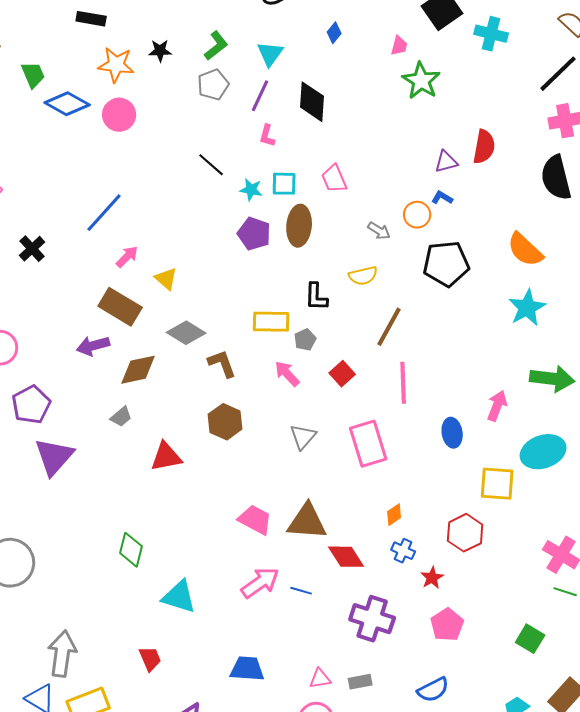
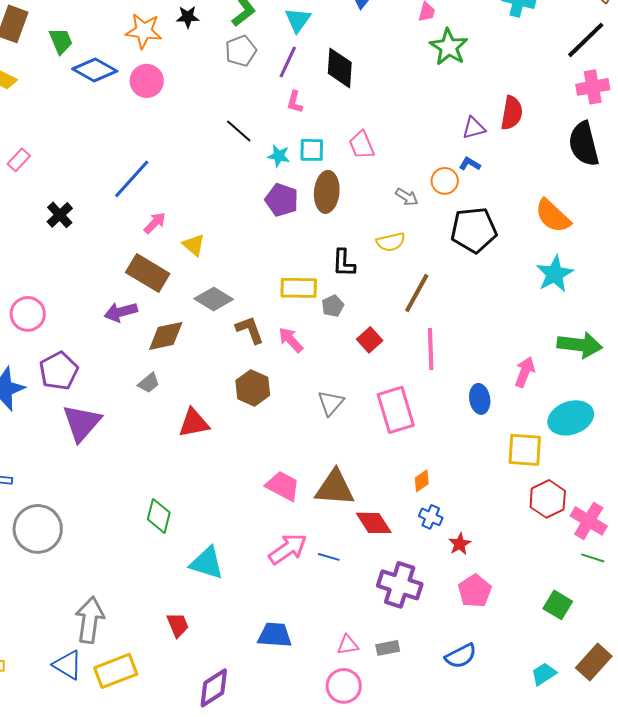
pink arrow: (287, 374) -> (291, 340), moved
red hexagon: (465, 533) -> (548, 499), moved

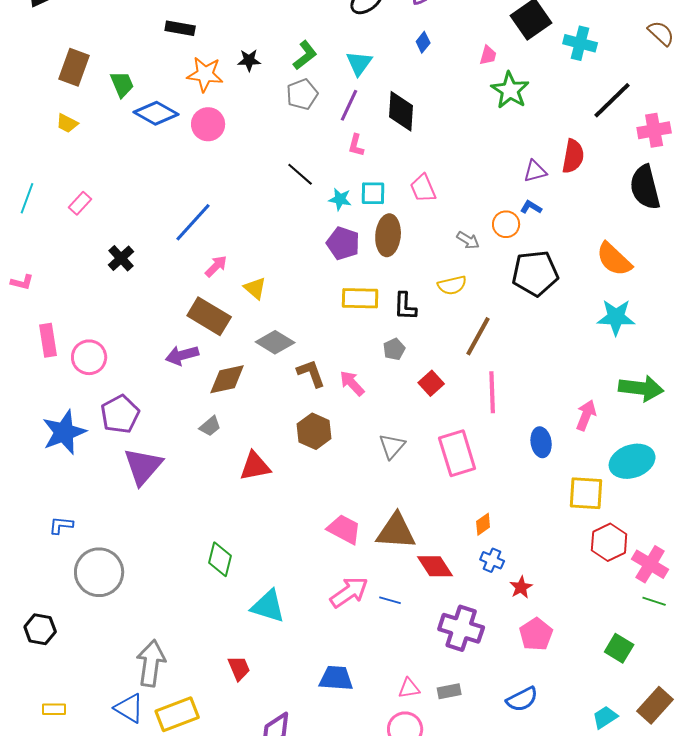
black line: (586, 40) -> (612, 100), moved
cyan star: (555, 274) -> (616, 317), turned 30
yellow rectangle: (299, 288) -> (360, 298), moved

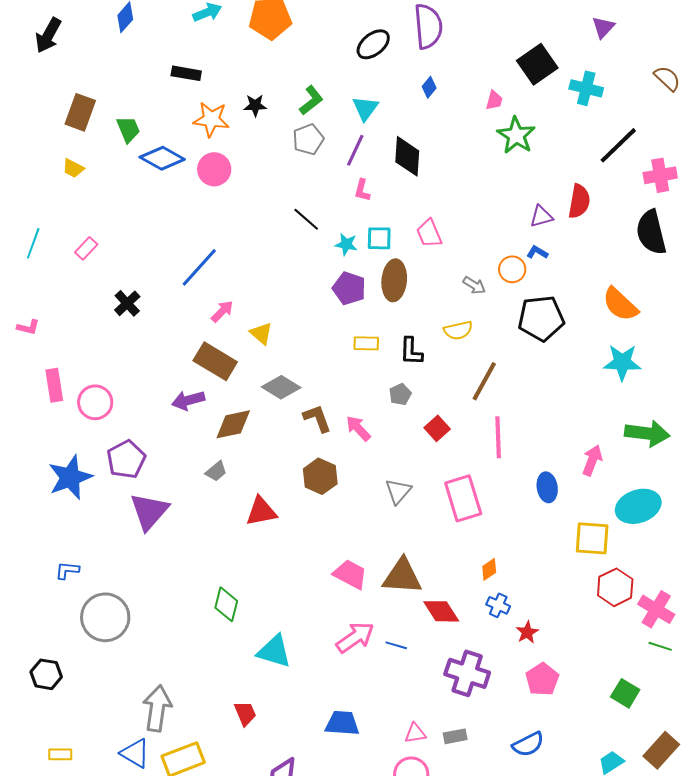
yellow rectangle: (360, 298) -> (366, 343), size x0.7

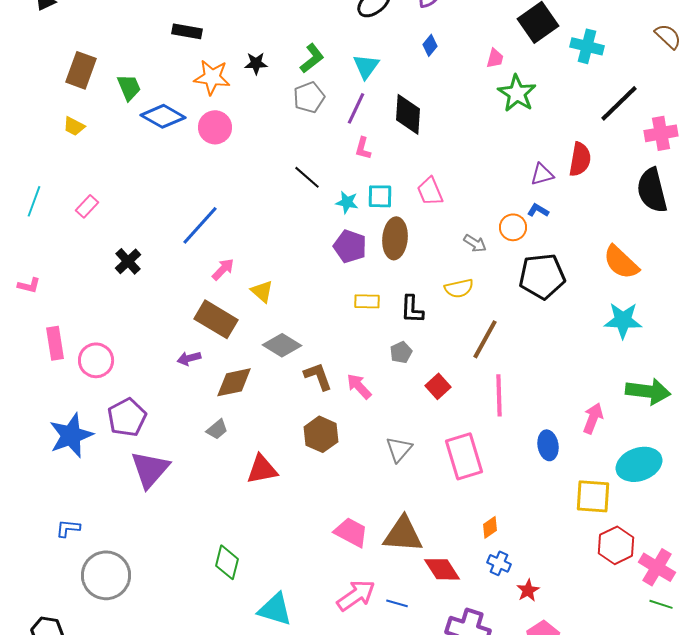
purple arrow: (188, 400) -> (189, 358), size x0.7

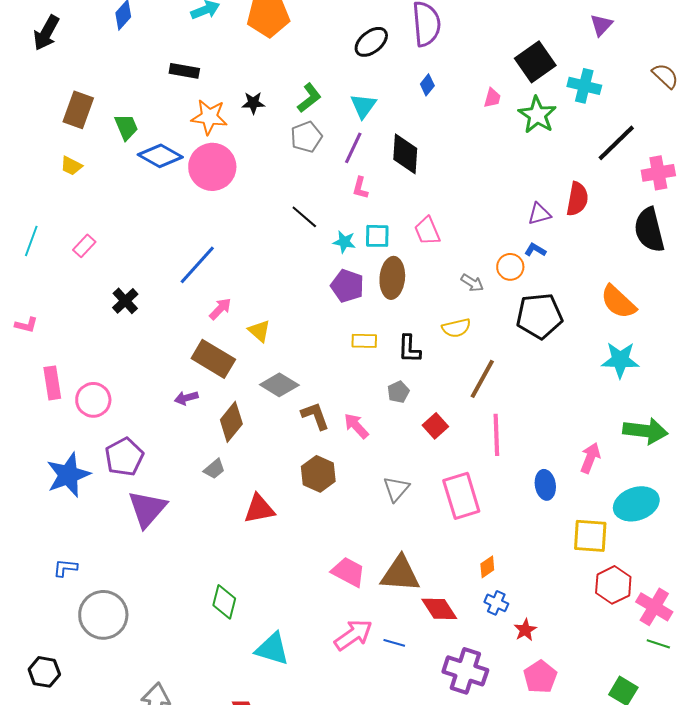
green star: (517, 93) -> (537, 115), moved
pink circle: (215, 127) -> (212, 167), size x1.4
brown diamond: (234, 382) -> (231, 422), turned -39

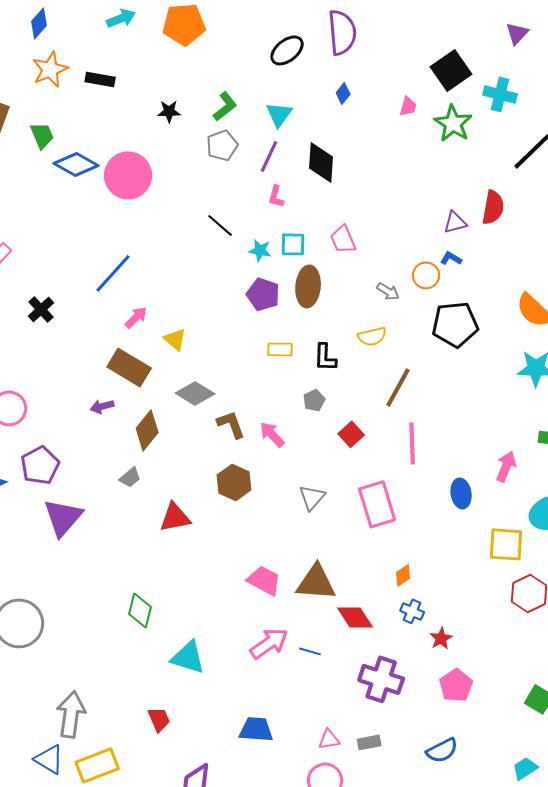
orange star: (209, 117) -> (50, 69), moved, turned -30

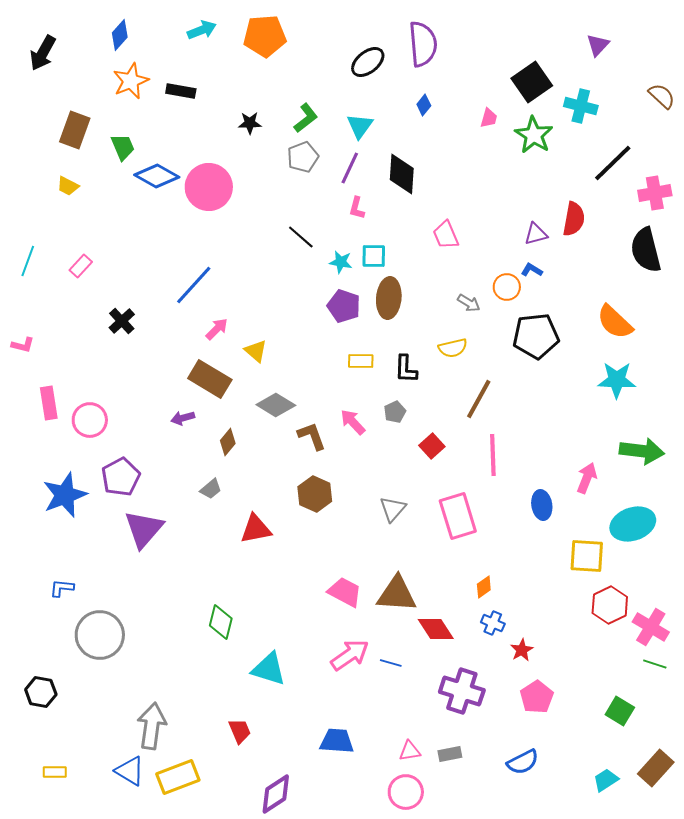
pink trapezoid: (343, 239) -> (446, 235), moved
brown diamond: (147, 430) -> (228, 442), size x0.7
pink arrow: (272, 434) -> (353, 422), moved

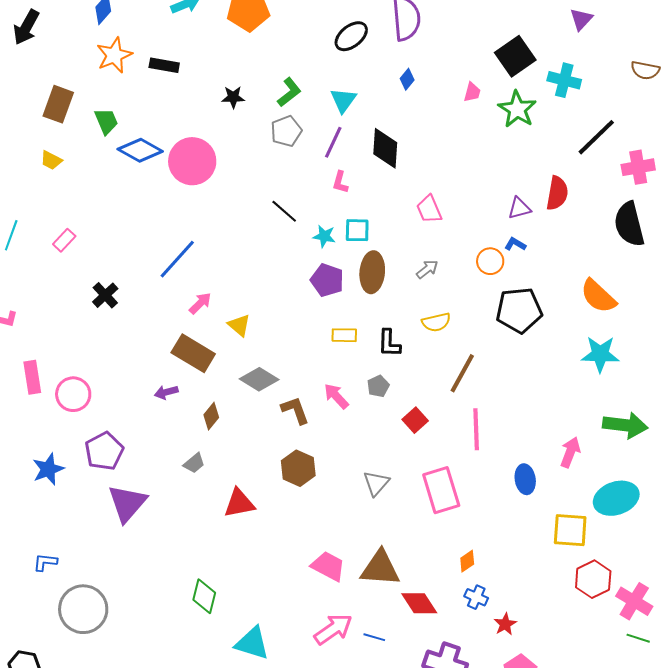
brown semicircle: (662, 96) -> (645, 70), turned 148
gray arrow: (469, 303) -> (427, 269), moved, turned -70
blue star: (65, 495) -> (48, 469), size x0.7

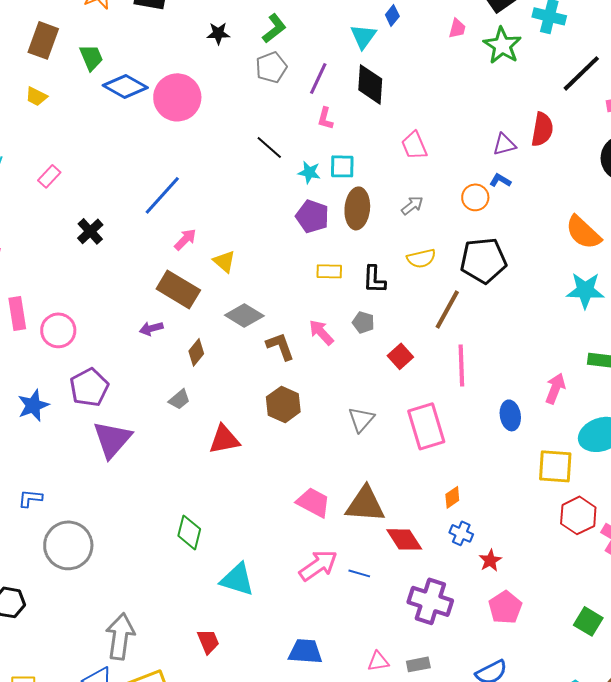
cyan triangle: (343, 100) -> (363, 36), moved
black pentagon: (519, 310) -> (483, 260), moved
gray pentagon: (378, 386) -> (363, 322), turned -30

